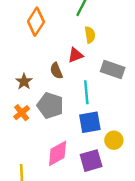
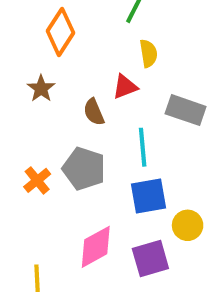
brown star: (24, 82) -> (41, 89), moved

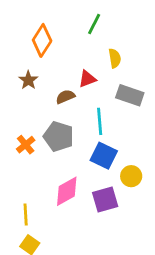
yellow semicircle: (148, 53) -> (115, 58), moved
brown semicircle: (94, 112) -> (65, 97), turned 90
blue square: (148, 196) -> (104, 156), turned 36

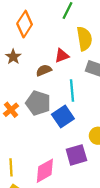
yellow semicircle: (115, 58) -> (84, 39), size x1.5
blue square: (104, 156) -> (63, 117), moved, turned 30
pink diamond: (67, 191) -> (45, 171), moved

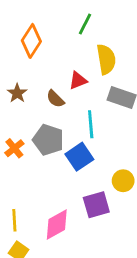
brown star: (13, 57) -> (17, 93), moved
brown semicircle: (44, 70) -> (55, 99), turned -112

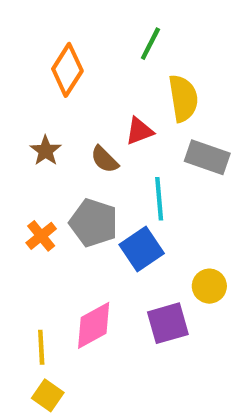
pink diamond: (57, 225) -> (94, 325), moved

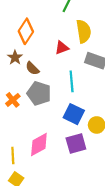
orange diamond: (67, 70) -> (26, 31), moved
brown semicircle: (105, 159) -> (32, 68), moved
blue square: (142, 249) -> (74, 114), moved, turned -30

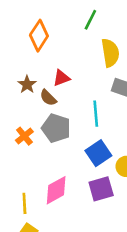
orange diamond: (26, 31) -> (39, 36), moved
red triangle: (62, 48) -> (61, 78), moved
blue square: (74, 114) -> (98, 153), turned 30

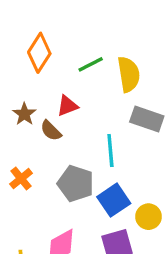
green line: (90, 20) -> (91, 64), moved, turned 36
gray pentagon: (56, 128) -> (76, 184), moved

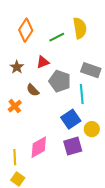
yellow semicircle: (129, 74) -> (80, 28), moved
brown semicircle: (51, 131) -> (33, 90), moved
cyan line: (110, 150) -> (82, 94), moved
gray pentagon: (76, 184) -> (60, 81), moved

